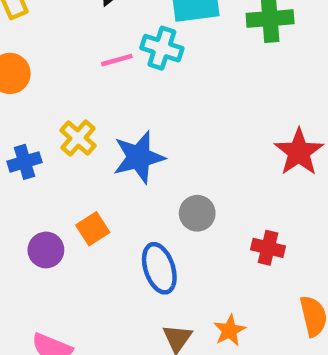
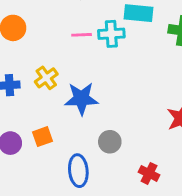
cyan cross: (162, 48) -> (111, 34), turned -35

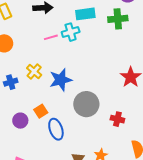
gray circle: (110, 142) -> (86, 104), size x1.6
blue ellipse: (78, 171) -> (56, 129), moved

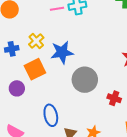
orange square: (41, 111) -> (35, 69), moved, size x1.5
blue ellipse: (56, 129) -> (51, 115), moved

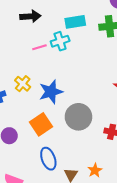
orange square: (35, 69) -> (41, 124), moved

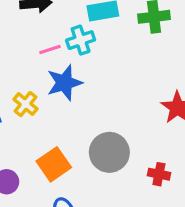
blue star: (51, 92) -> (64, 83), moved

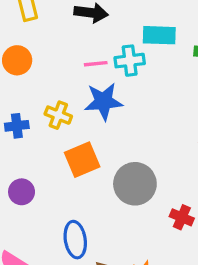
yellow cross: (26, 104) -> (58, 115), turned -30
orange square: (54, 164) -> (82, 160), moved

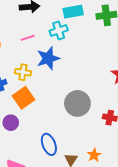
pink line: (96, 64) -> (28, 38), moved
orange square: (82, 160) -> (24, 98), moved

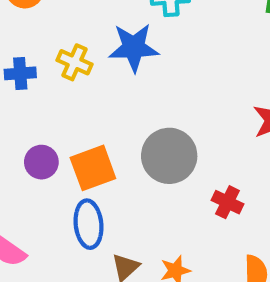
orange square: (24, 98) -> (93, 168), moved
purple circle: (11, 123) -> (41, 162), moved

